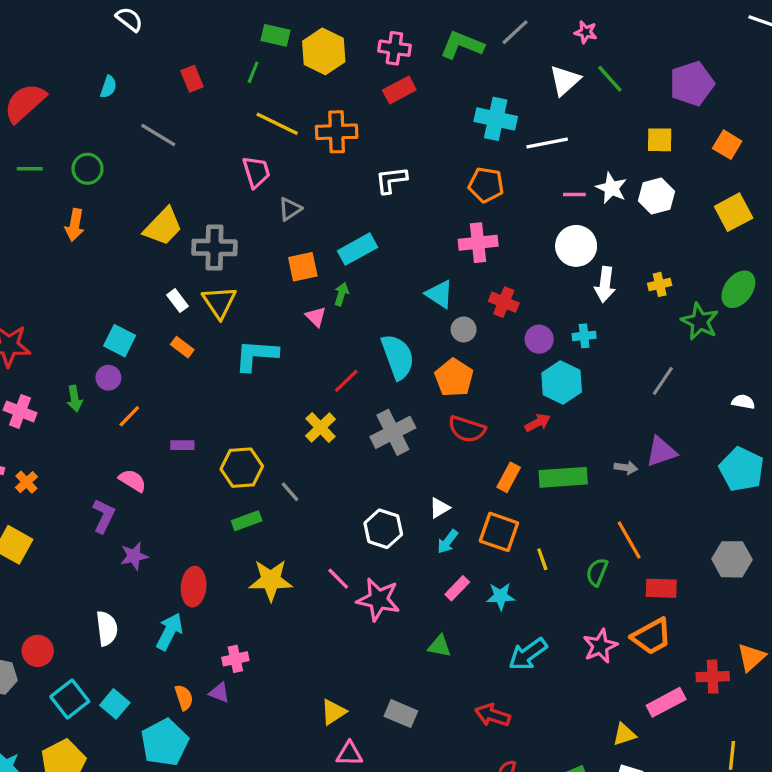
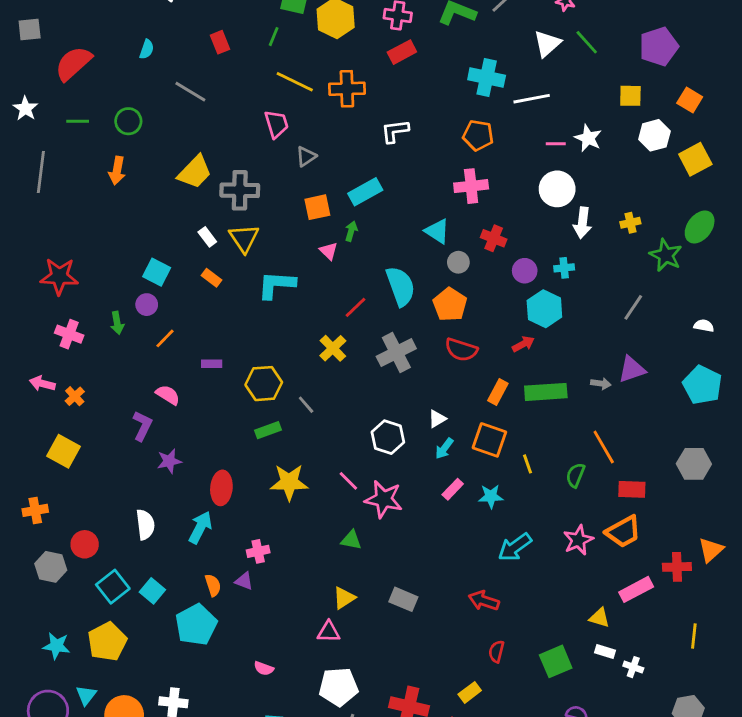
white hexagon: (656, 196) -> (654, 135), moved
green triangle: (439, 646) -> (351, 540), moved
yellow triangle: (624, 734) -> (599, 618), turned 35
pink triangle: (349, 754) -> (329, 632), moved

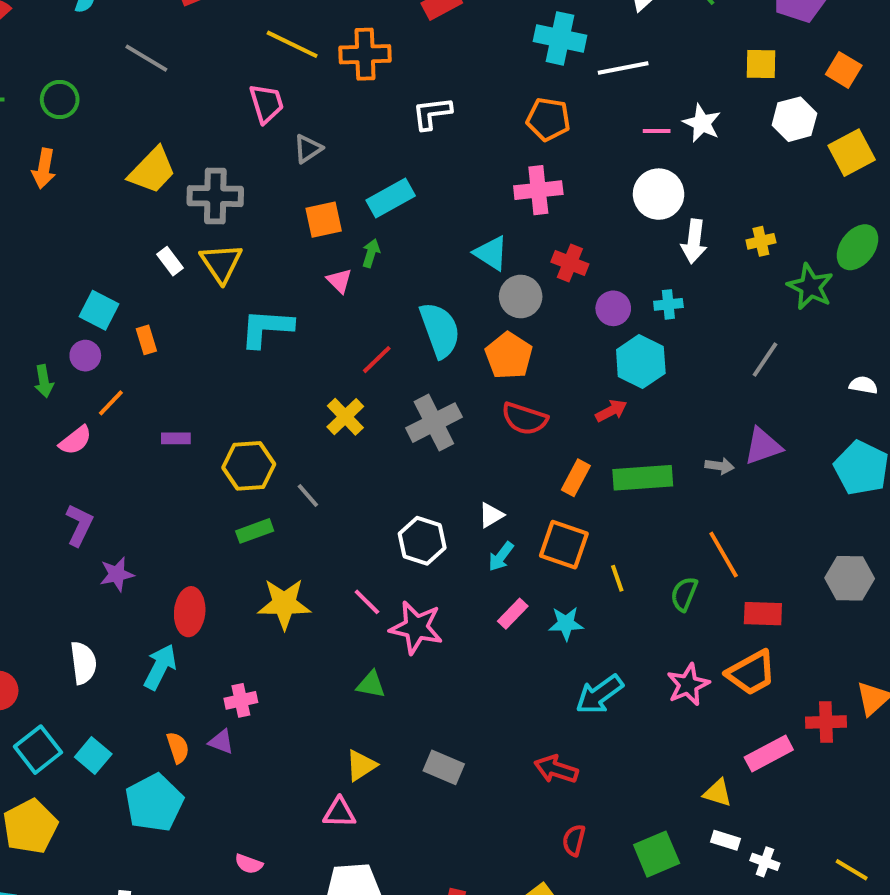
gray circle: (458, 262) -> (521, 296), size x1.4
orange rectangle: (212, 278) -> (146, 340), moved, turned 36
pink semicircle: (168, 395) -> (75, 440), moved, turned 110
yellow line: (694, 636) -> (852, 870), moved, turned -65

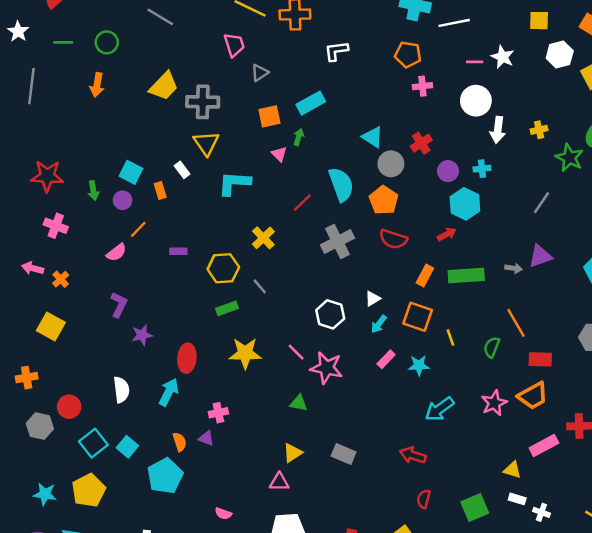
pink cross: (538, 190) -> (422, 86), moved, size x0.7
white rectangle: (170, 261) -> (182, 170), moved
red cross: (570, 263) -> (421, 143), turned 35
green arrow: (44, 381) -> (93, 191), moved
yellow cross: (345, 417) -> (263, 238), moved

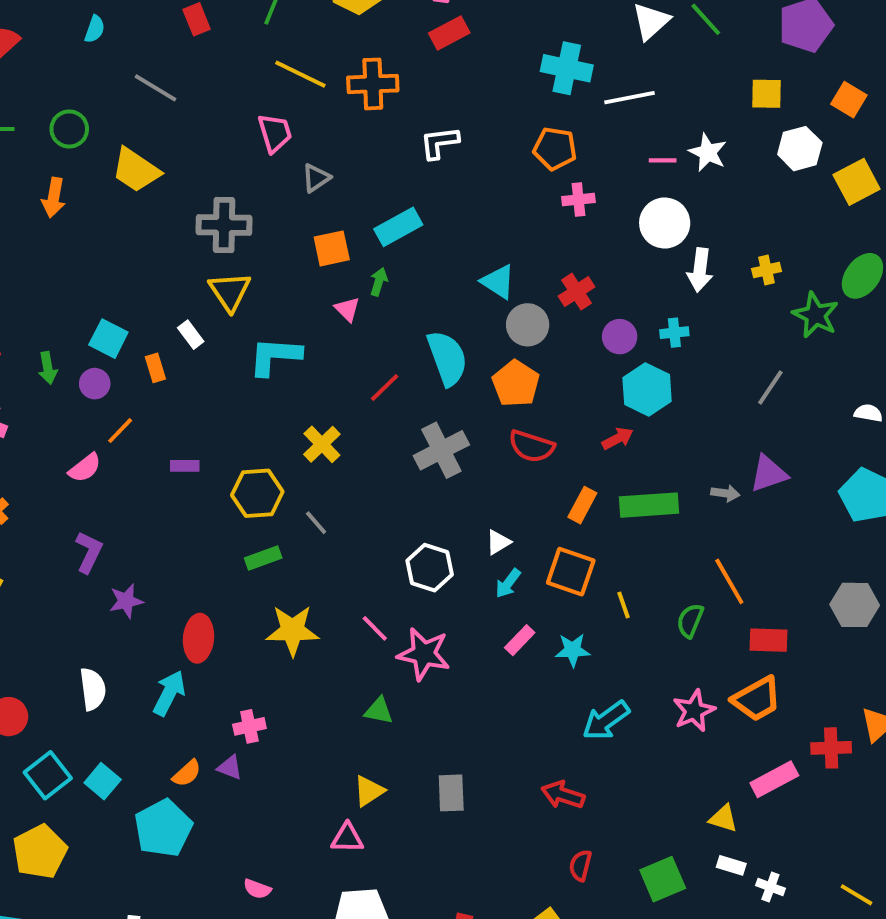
yellow trapezoid: (164, 86) -> (136, 170), moved, turned 80
orange semicircle: (180, 442) -> (187, 773), turned 66
gray rectangle: (344, 454) -> (451, 793), turned 65

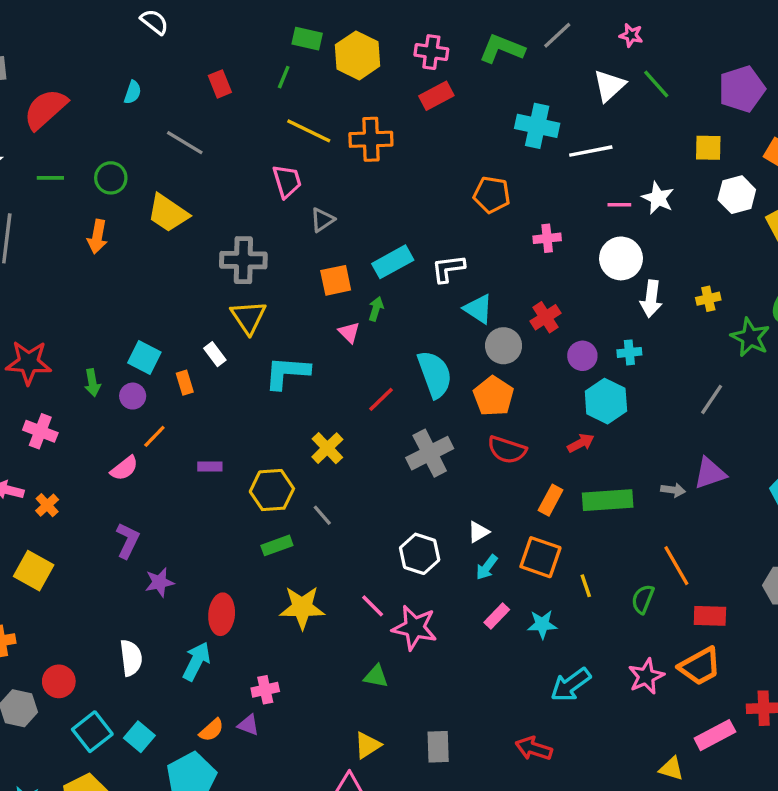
white L-shape: (439, 143) -> (448, 269), moved
orange pentagon: (555, 149) -> (492, 195), moved

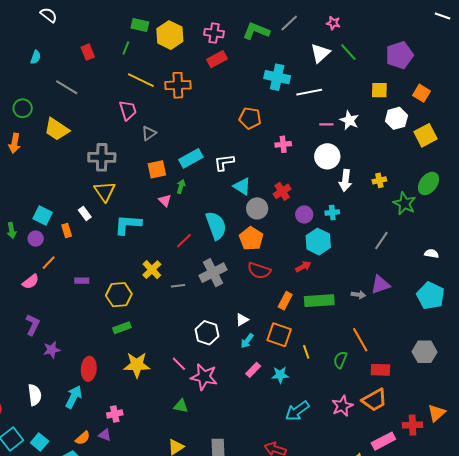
gray line: (322, 515) -> (178, 286), moved, turned -56

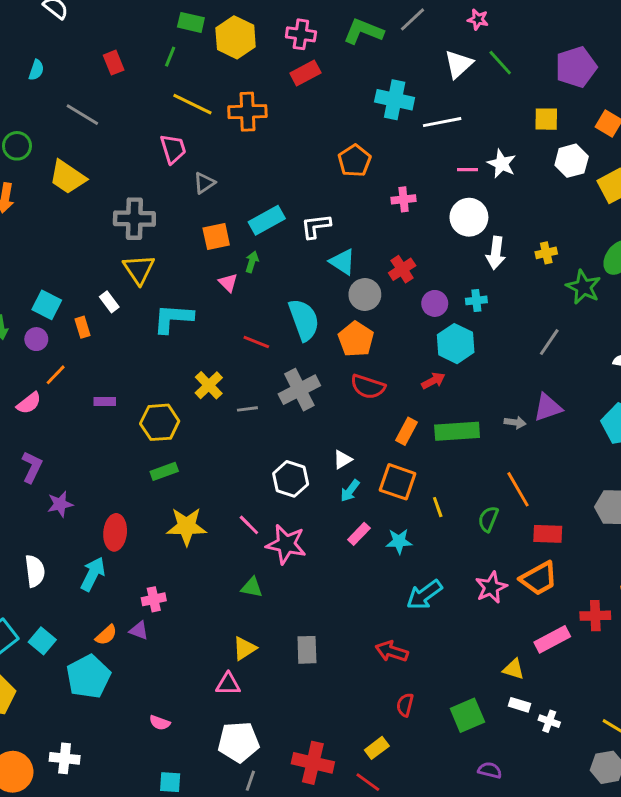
orange pentagon: (250, 118) -> (354, 161), turned 30
red line: (184, 241) -> (256, 342), turned 66

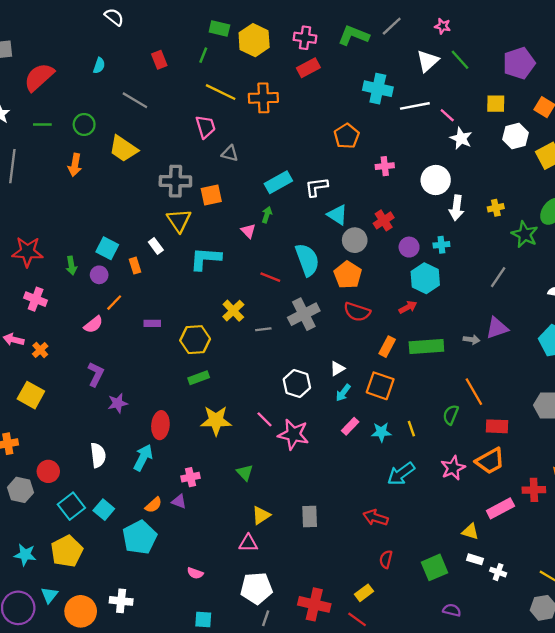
pink line: (467, 170) -> (447, 115), moved, turned 42
gray triangle: (204, 183) -> (230, 153), turned 48
orange square: (216, 237) -> (211, 195), moved
yellow line: (438, 507) -> (411, 429), moved
green triangle: (252, 587) -> (245, 473), moved, turned 36

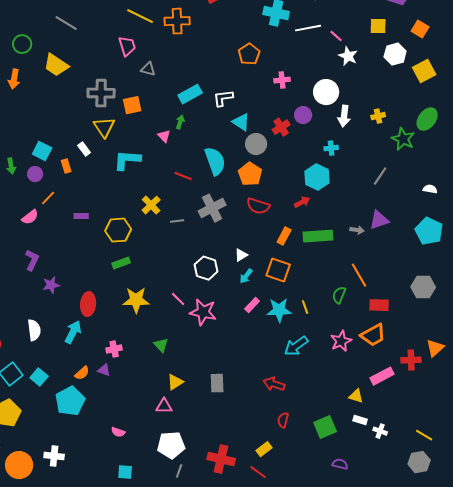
purple circle: (409, 247) -> (303, 115), moved
cyan star: (381, 432) -> (279, 310), size x1.4

